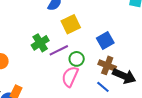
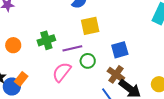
green cross: (40, 43) -> (46, 40), moved
pink semicircle: (70, 77) -> (62, 72), moved

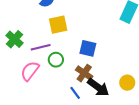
green cross: (46, 40) -> (14, 39), turned -30
blue square: (120, 50) -> (88, 48), turned 30

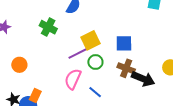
yellow square: (58, 25) -> (91, 40), moved
green cross: (14, 39) -> (48, 27), moved
blue line: (75, 93) -> (95, 92), moved

